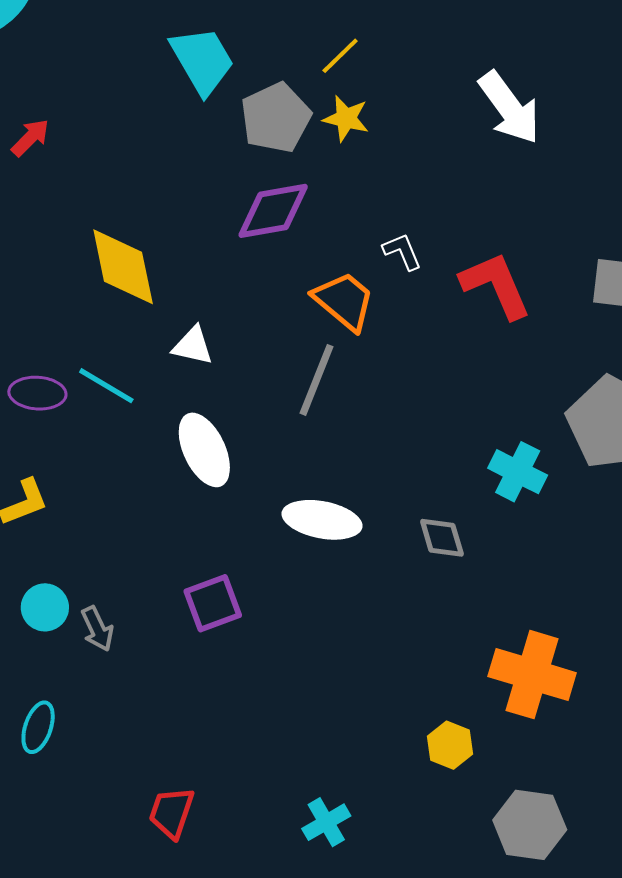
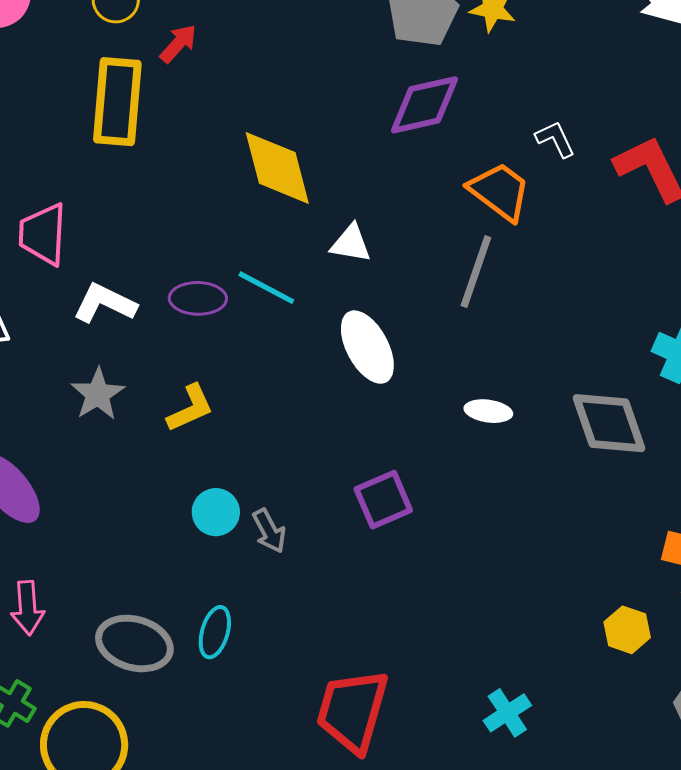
white ellipse: (322, 520) -> (488, 411), size x0.6
gray diamond: (442, 538) -> (609, 423), size x1.6
red trapezoid: (172, 812) -> (352, 711), size x1.6

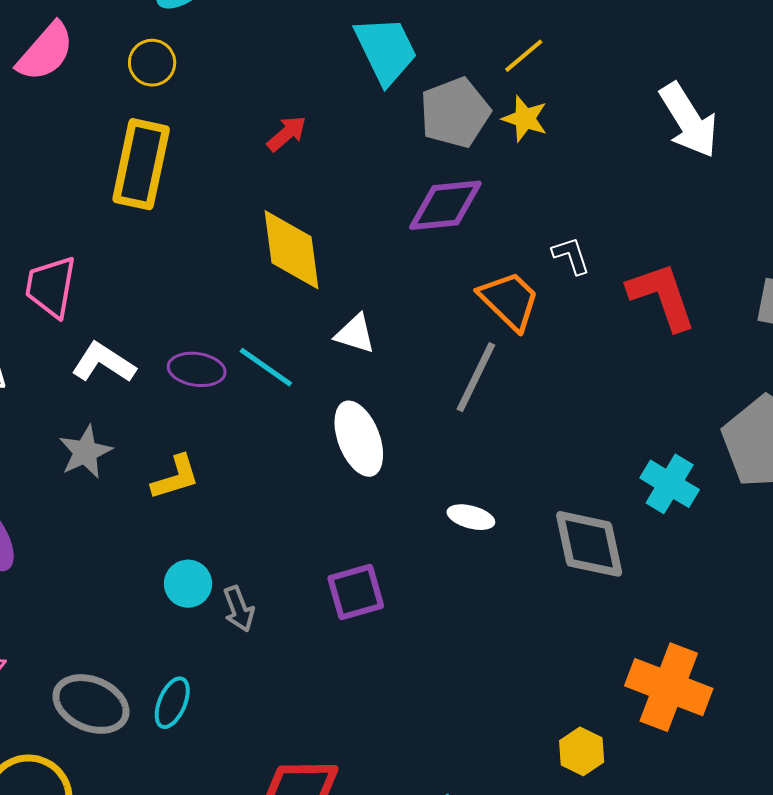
red arrow: (178, 44) -> (287, 134), moved

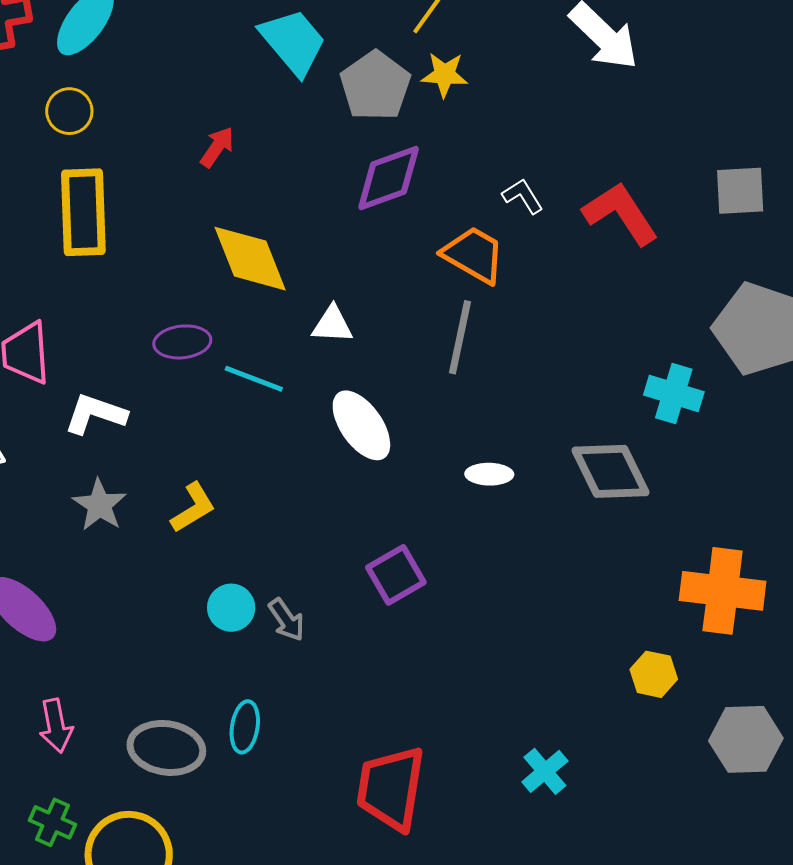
purple ellipse: (197, 369) -> (182, 342), moved

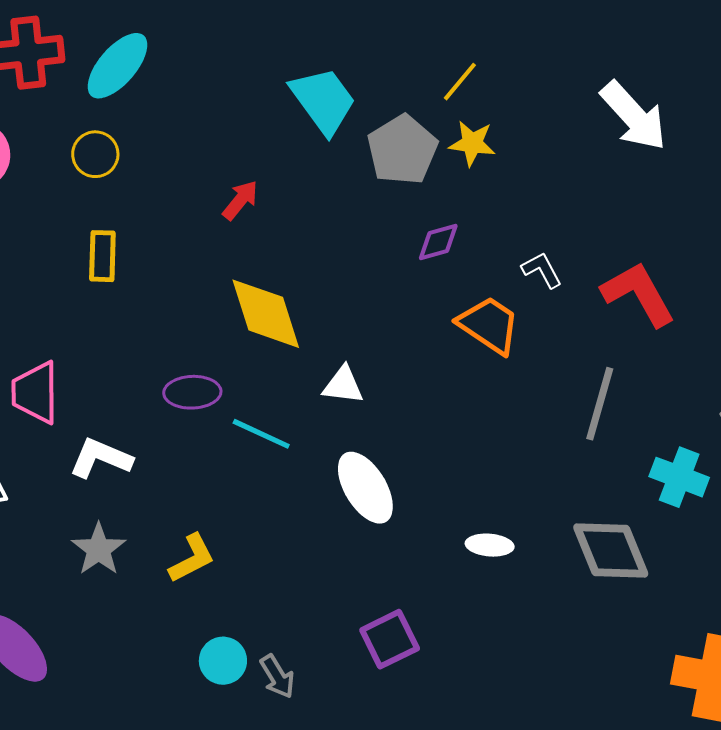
purple diamond: (389, 178) -> (438, 242), moved, size x0.6
yellow rectangle: (83, 212) -> (102, 256), size x0.6
gray line: (460, 337) -> (600, 404), moved

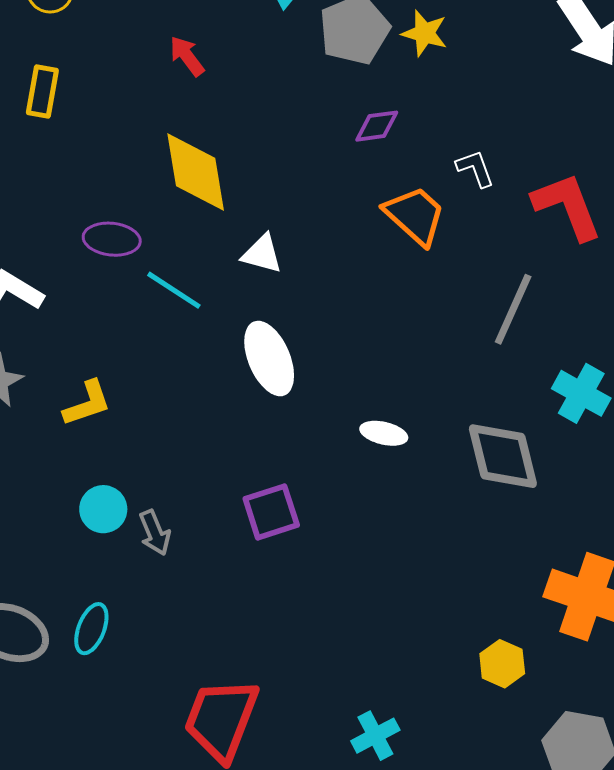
red arrow: (240, 200) -> (187, 56), turned -84

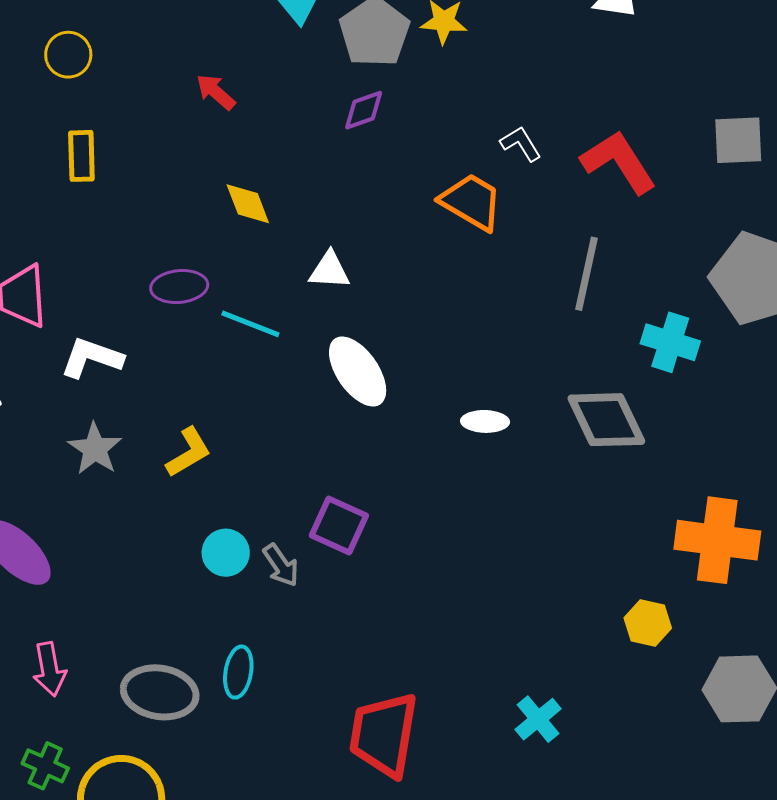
purple diamond: (377, 126) -> (364, 110), moved
yellow diamond: (196, 172) -> (248, 204), size x0.6
purple square: (271, 512) -> (339, 525), moved, turned -36

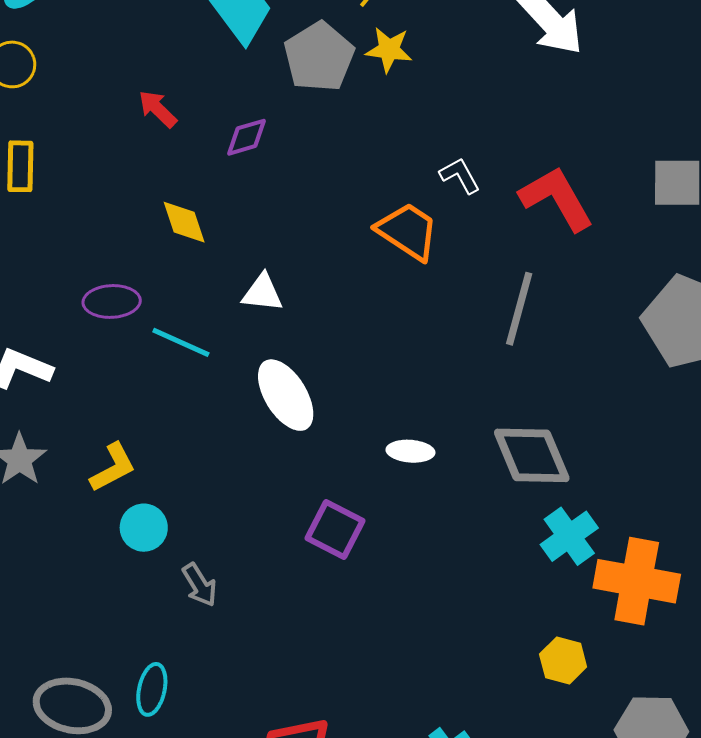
purple diamond: (364, 110) -> (247, 137), moved
cyan cross: (670, 342) -> (569, 536), moved, turned 34
purple square: (339, 525) -> (335, 530), moved
cyan circle: (226, 553) -> (144, 528), moved

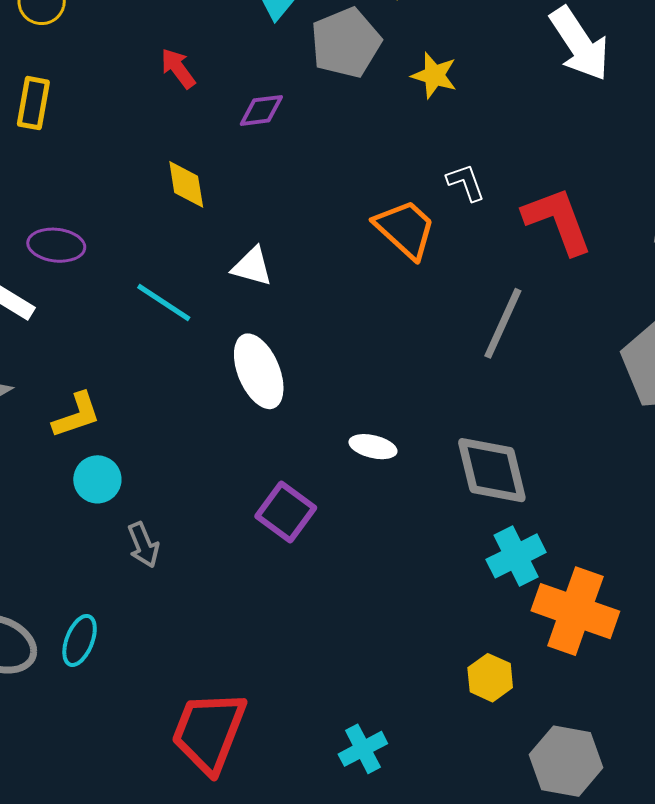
yellow star: (389, 50) -> (434, 75), moved
purple ellipse: (112, 301) -> (56, 245), moved

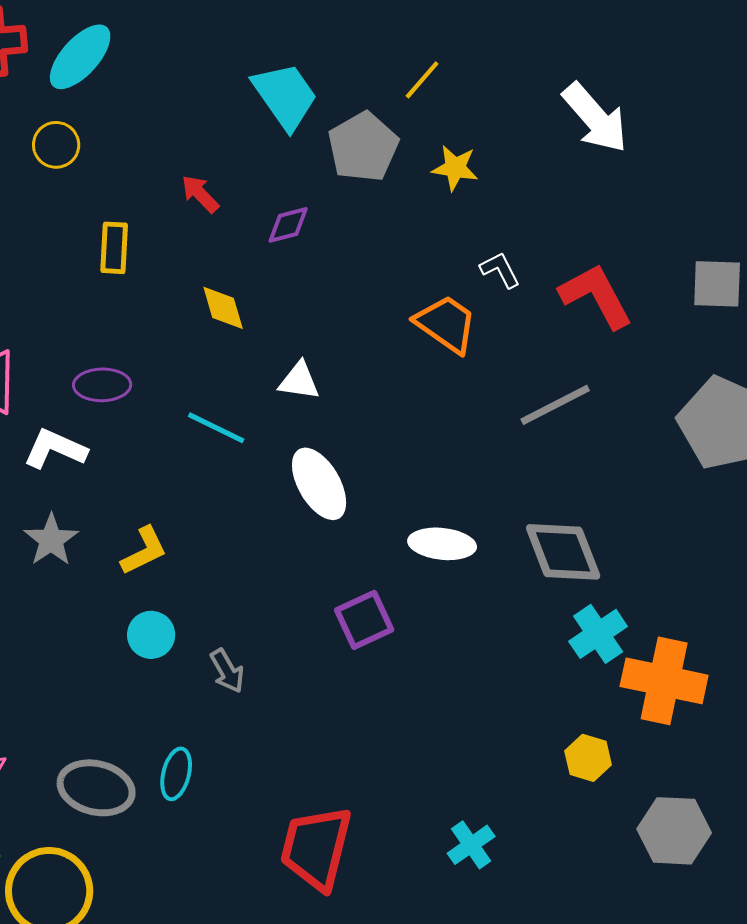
yellow rectangle: (33, 103) -> (114, 248), moved
gray line: (503, 323) -> (555, 405), turned 46
white ellipse: (373, 447) -> (442, 544), size x1.4
cyan circle: (97, 479) -> (151, 635), moved
purple square: (286, 512) -> (364, 620), turned 36

